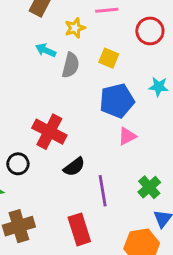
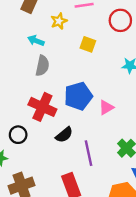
gray semicircle: (71, 65) -> (42, 66), moved
blue pentagon: (117, 101) -> (78, 96), moved

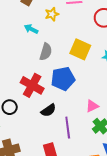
yellow square: (88, 44) -> (80, 49), moved, size x1.5
gray semicircle: (42, 66) -> (46, 52), moved
pink triangle: (106, 107) -> (92, 106), moved

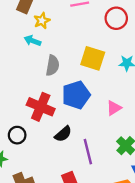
yellow star: (52, 14) -> (42, 21), moved
pink triangle: (92, 106) -> (114, 108), moved

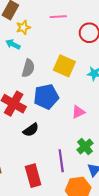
purple line: (88, 152) -> (61, 161), moved

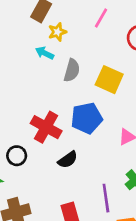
pink line: (58, 17) -> (101, 18), turned -56
gray semicircle: (28, 68) -> (72, 70), moved

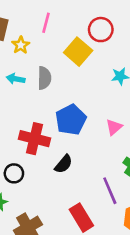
pink line: (101, 18) -> (46, 23), moved
cyan arrow: (45, 53) -> (16, 79), moved
yellow square: (109, 80) -> (78, 52), moved, turned 32

